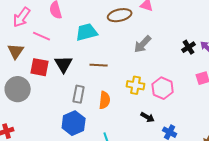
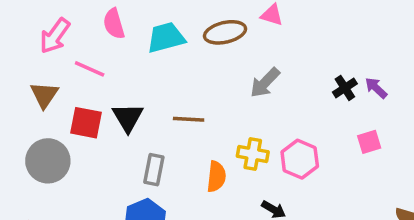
cyan trapezoid: (87, 32) -> (166, 38), moved
orange semicircle: (105, 100) -> (216, 177), moved

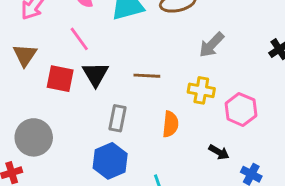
pink line: (90, 69) -> (79, 39), moved, turned 30
yellow cross: (253, 154) -> (201, 90), moved
gray circle: (48, 161) -> (34, 137), moved

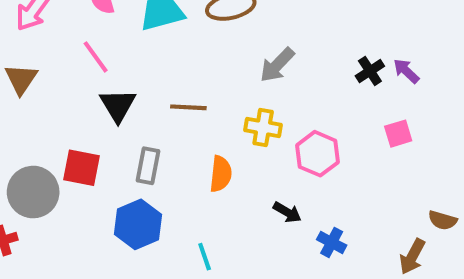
red square: (60, 79) -> (82, 168), moved

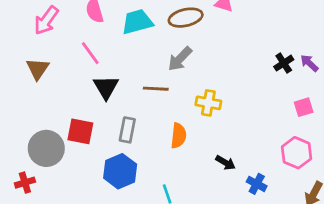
gray arrow: (277, 65) -> (180, 59), moved
pink hexagon: (318, 154) -> (297, 153), moved

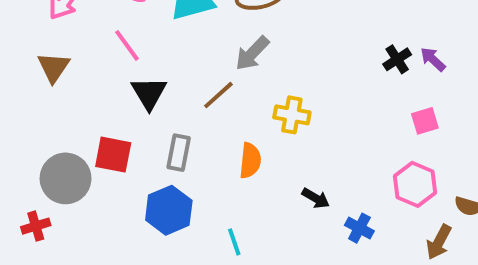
brown line: (156, 89) -> (218, 95), turned -45

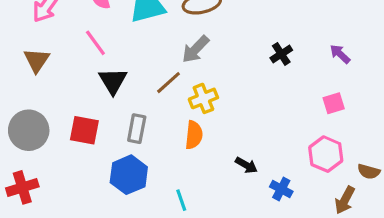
black cross: (397, 59) -> (281, 54), moved
yellow cross: (292, 115) -> (203, 98), moved, turned -32
gray circle: (66, 178) -> (29, 130), moved
red cross: (36, 226) -> (22, 187), size x1.4

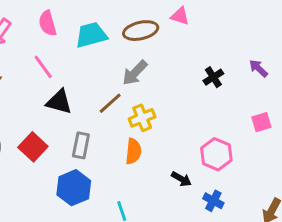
purple arrow: (340, 54) -> (258, 68), moved
black triangle: (113, 81) -> (59, 102), turned -44
red square: (84, 130) -> (33, 147), turned 32
pink hexagon: (326, 154) -> (216, 154), moved

